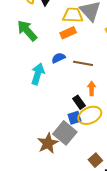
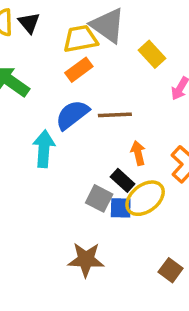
blue semicircle: (58, 58) -> (72, 115), size x1.5
blue square: (74, 118) -> (121, 208), turned 32
gray square: (65, 133) -> (99, 198), moved, size x0.7
brown star: (48, 143) -> (86, 260), turned -30

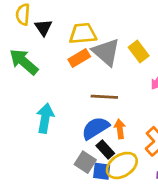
black triangle: (29, 23) -> (43, 28), moved
gray triangle: (108, 25) -> (106, 52), moved
blue semicircle: (72, 115) -> (95, 128), moved

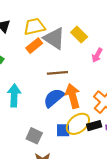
orange arrow: (120, 129) -> (73, 96), size x1.6
black rectangle: (105, 150) -> (94, 126), moved, turned -56
gray square: (85, 162) -> (34, 136), moved

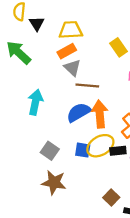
gray triangle: (54, 38) -> (72, 68), moved, size x0.7

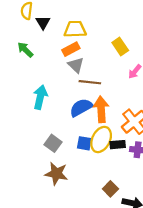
green arrow: (19, 53) -> (25, 50), size x0.7
yellow ellipse: (100, 146) -> (101, 139), turned -35

